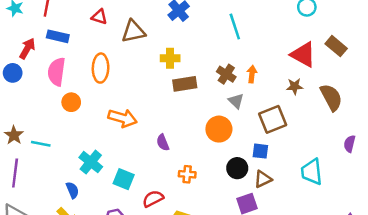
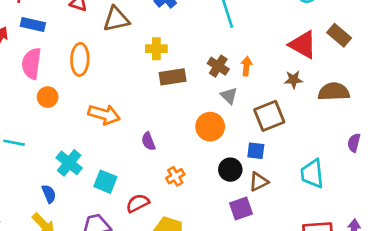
brown semicircle: (331, 97) -> (334, 92), turned -64
orange cross: (187, 174) -> (175, 176), turned -35

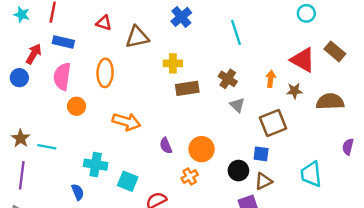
orange arrow: (246, 66) -> (271, 79), moved
orange circle: (210, 127) -> (202, 149), moved
cyan cross: (69, 163) -> (96, 165), turned -30

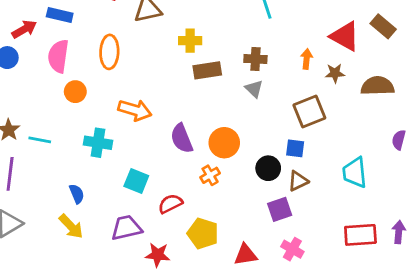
red arrow: (34, 54) -> (24, 29), turned 30
brown cross: (228, 79) -> (255, 59), turned -30
gray triangle: (237, 105) -> (254, 89), moved
purple semicircle: (166, 146) -> (182, 138), size x1.5
cyan cross: (96, 165) -> (98, 143), moved

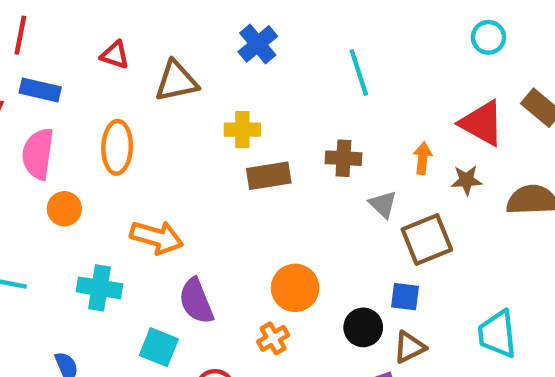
gray triangle: (254, 89) -> (383, 204), moved
purple semicircle: (182, 138) -> (196, 301), moved

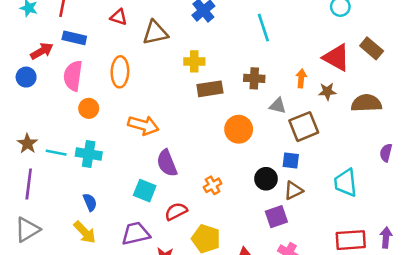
gray triangle: (383, 204) -> (278, 106), turned -30
cyan cross: (99, 288) -> (89, 154), moved
orange circle: (295, 288) -> (239, 129), moved

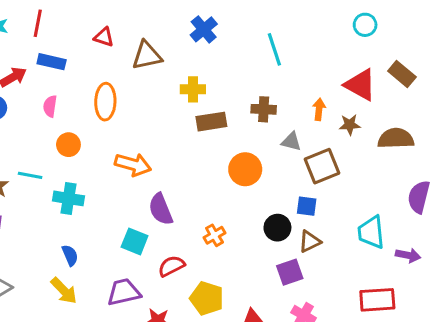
pink semicircle: (73, 76) -> (50, 106), size x0.6
cyan line: (56, 153) -> (30, 175), moved
purple semicircle: (386, 153) -> (419, 197), size x1.5
purple arrow: (386, 237) -> (408, 255), moved, turned 96

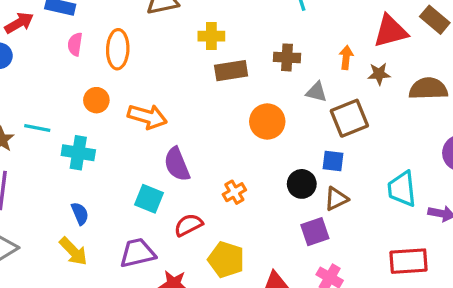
red triangle: (360, 85) -> (390, 31), turned -44
pink semicircle: (50, 106) -> (75, 44), moved
orange circle: (68, 145) -> (96, 100), moved

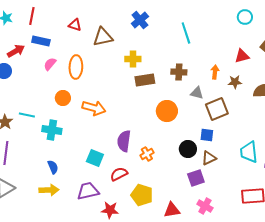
red triangle: (390, 31) -> (242, 56), size x0.7
pink semicircle: (75, 44) -> (50, 64), turned 32
purple semicircle: (177, 164) -> (124, 141), moved, turned 30
yellow arrow: (73, 251) -> (49, 190), turned -48

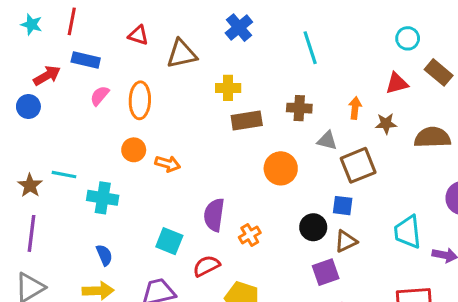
cyan circle: (245, 17) -> (408, 38), moved
orange circle: (63, 98) -> (134, 150), moved
orange arrow: (94, 108) -> (168, 164), size x0.7

